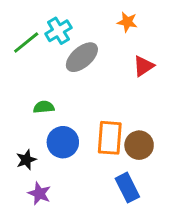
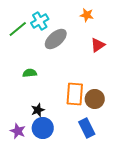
blue circle: (63, 142) -> (43, 128), moved
black star: (26, 160) -> (38, 110), moved
purple star: (39, 193) -> (18, 131), moved

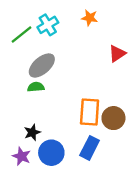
orange star: (87, 15) -> (90, 18), moved
gray ellipse: (56, 39) -> (42, 66), moved
black star: (38, 110) -> (32, 132), moved
blue rectangle: (87, 128) -> (90, 148), moved, turned 54

